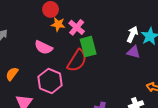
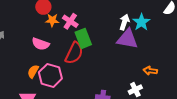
purple triangle: (134, 52) -> (127, 39), size x1.6
orange semicircle: (12, 74) -> (33, 71), moved

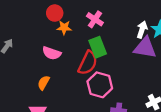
pink cross: (70, 21) -> (95, 19), moved
pink hexagon: (50, 75) -> (100, 85), moved

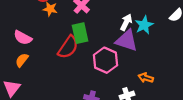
pink semicircle: (52, 53) -> (23, 38), moved
pink hexagon: (100, 85) -> (106, 60), moved

